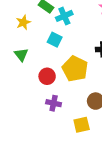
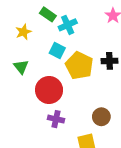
yellow pentagon: (75, 69) -> (79, 66), moved
red circle: (47, 76) -> (49, 90), size x1.5

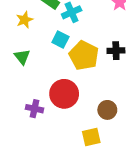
red circle: (49, 90) -> (64, 94), moved
purple cross: (56, 119) -> (34, 109), moved

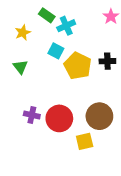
red circle: (64, 94) -> (59, 118), moved
brown circle: (107, 110) -> (99, 116), size x1.5

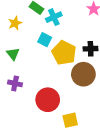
purple cross: (32, 115) -> (15, 83), moved
brown circle: (99, 116) -> (83, 74), moved

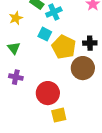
yellow square: (70, 120) -> (59, 115), moved

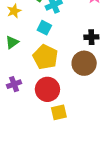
yellow pentagon: (64, 47) -> (45, 57), moved
green triangle: (14, 48) -> (12, 42), turned 32
purple cross: (16, 77) -> (14, 84), moved, turned -32

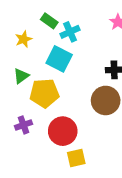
cyan square: (44, 28) -> (59, 59), size x1.5
yellow pentagon: (45, 57) -> (44, 93), moved, turned -30

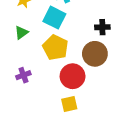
yellow pentagon: (44, 93) -> (55, 47), moved, turned 30
red circle: (63, 131) -> (73, 76), moved

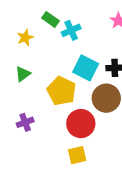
cyan square: (54, 18) -> (86, 68), moved

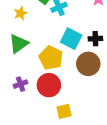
green triangle: (23, 74) -> (19, 44), size x1.5
red circle: (81, 124) -> (49, 85), moved

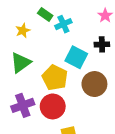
black cross: (95, 39) -> (102, 44), moved
purple cross: (21, 84) -> (23, 105), size x1.5

